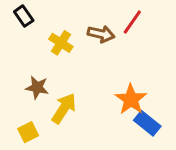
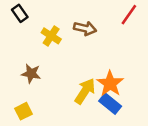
red line: (132, 22) -> (129, 15), moved
yellow arrow: (64, 108) -> (85, 91), moved
blue rectangle: (147, 123) -> (110, 104), moved

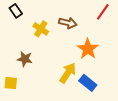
orange star: (110, 84) -> (88, 49), moved
yellow square: (24, 111) -> (11, 83), moved, turned 32

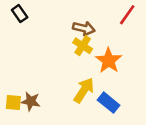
yellow cross: (41, 29) -> (83, 46), moved
brown star: (25, 59) -> (31, 101), moved

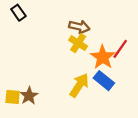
red line: (127, 15) -> (120, 49), moved
brown star: (31, 101) -> (29, 96), turned 30
blue rectangle: (109, 103) -> (104, 81), moved

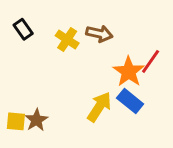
black rectangle: (18, 13) -> (23, 29), moved
yellow cross: (78, 43) -> (67, 39), moved

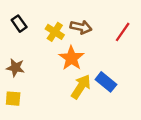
red line: (151, 61) -> (123, 32), moved
orange star: (129, 72) -> (71, 58), moved
brown star: (36, 120) -> (15, 68), moved, turned -30

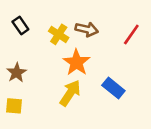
brown star: (15, 68) -> (17, 73), turned 30
yellow arrow: (81, 87) -> (70, 93), moved

